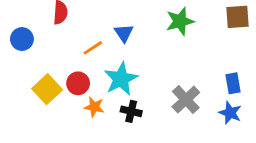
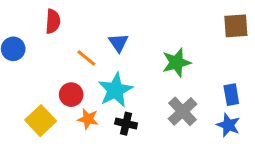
green star: (180, 21) -> (176, 63), moved
orange line: (93, 48) -> (86, 58), turned 72
yellow square: (47, 89) -> (41, 121), moved

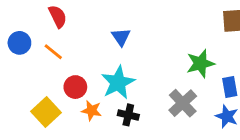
red semicircle: (53, 21) -> (58, 16), turned -30
orange line: (86, 58) -> (53, 52), moved
green star: (176, 63) -> (200, 63), moved

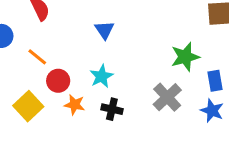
orange line: (53, 52) -> (37, 57), moved
cyan star: (118, 83) -> (101, 76), size x0.7

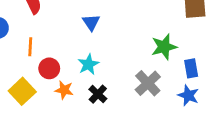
orange line: (37, 57) -> (30, 47), turned 54
black cross: (112, 109) -> (98, 94), turned 30

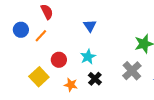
orange line: (30, 47) -> (41, 36), moved, turned 40
orange star: (64, 90) -> (71, 85), moved

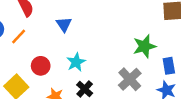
blue triangle: (90, 26) -> (64, 24), moved

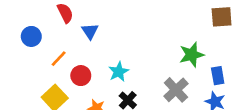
blue triangle: (64, 24) -> (90, 31), moved
orange line: (19, 37) -> (59, 59), moved

